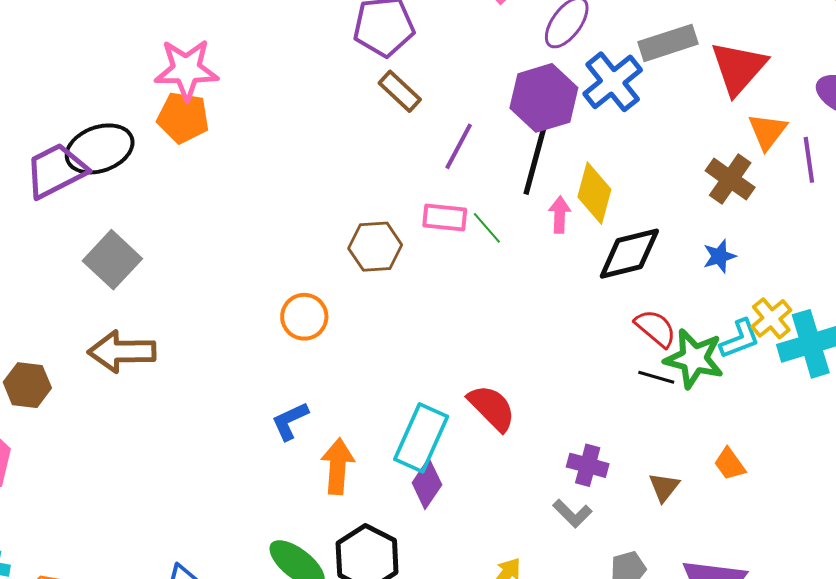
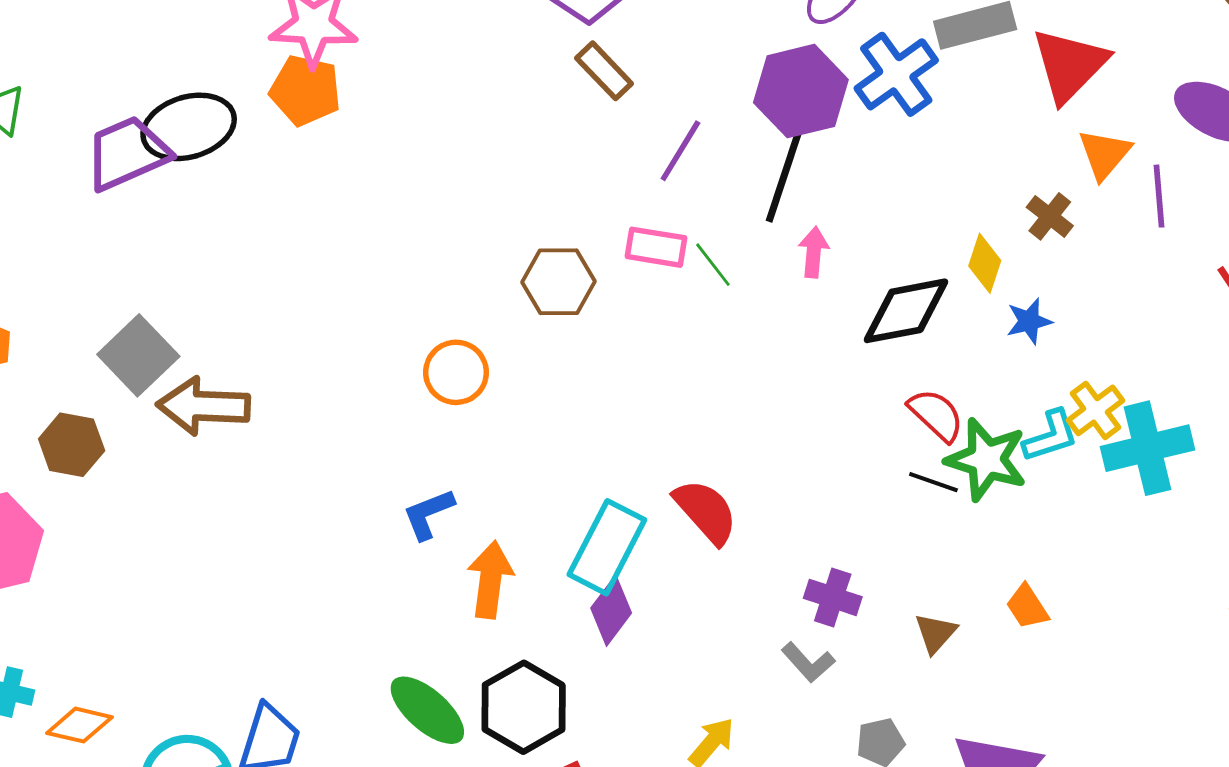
brown cross: (730, 179) -> (1050, 216), size x0.7
yellow diamond: (594, 193) -> (985, 263), moved, size x0.7
gray square: (112, 260) -> (138, 355), moved

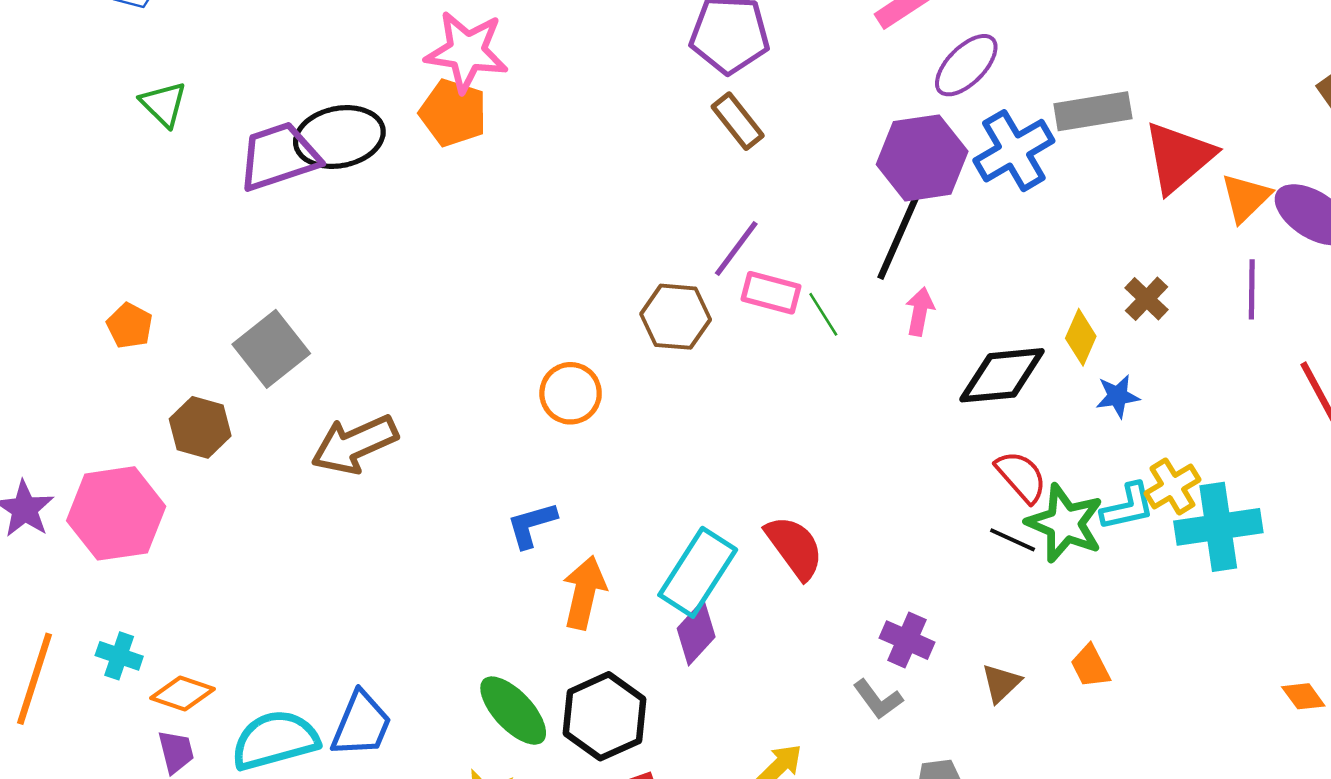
purple line: (680, 151) -> (736, 249), moved
orange triangle: (1104, 154) -> (1246, 198), moved
brown arrow: (203, 406) -> (354, 444), moved, turned -32

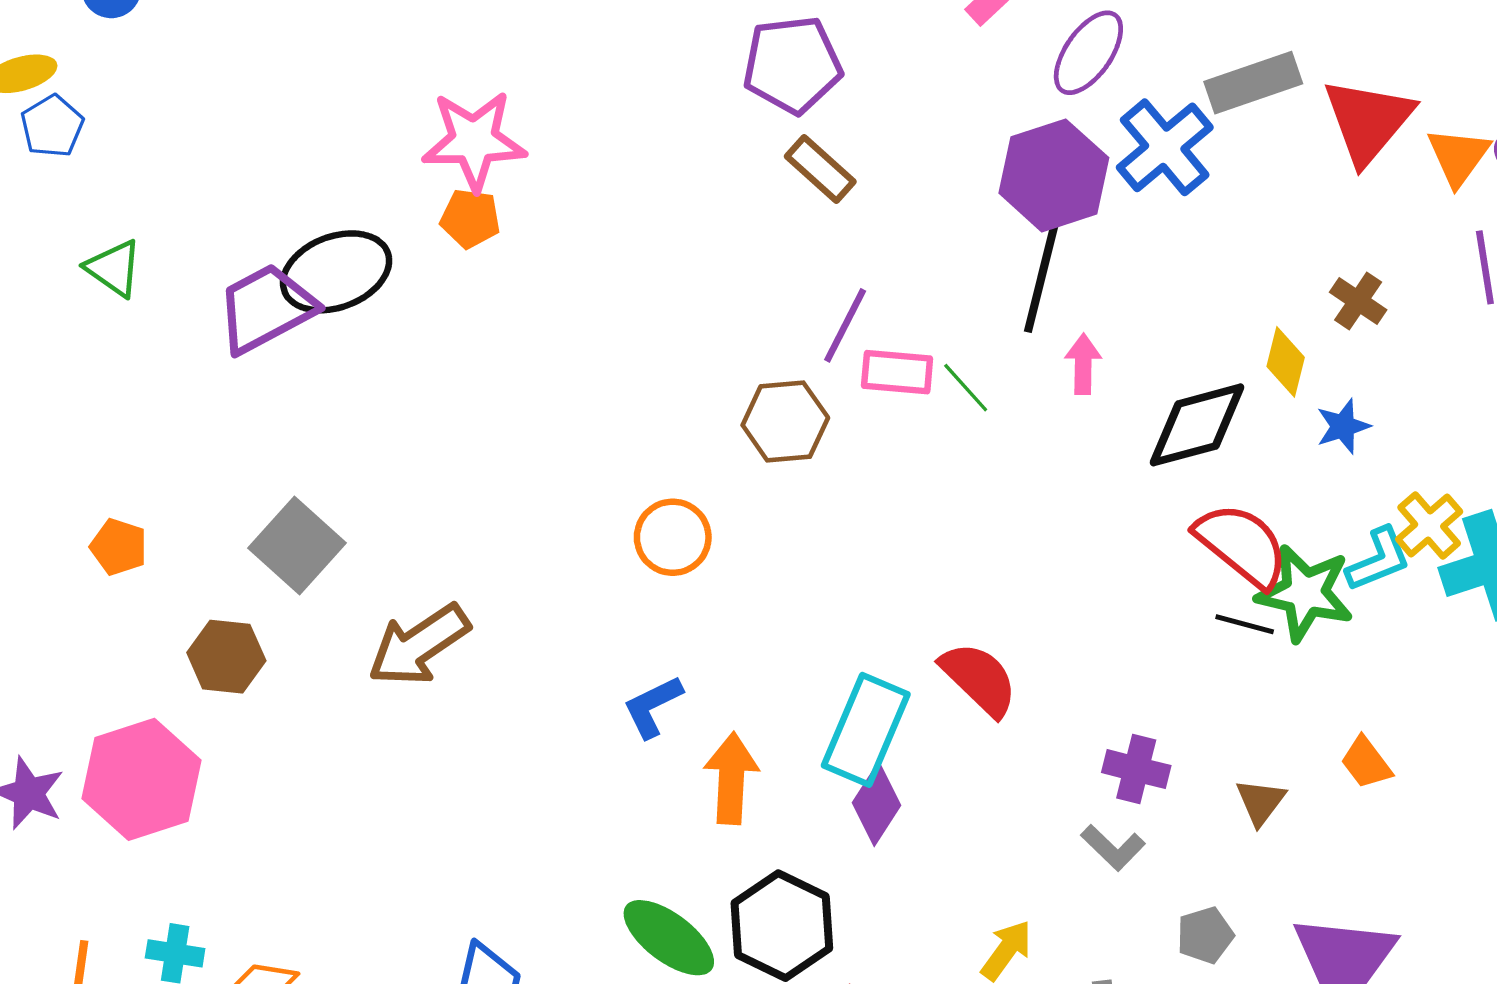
orange pentagon: (453, 113) -> (470, 219), size x0.7
red semicircle: (1021, 477) -> (1242, 545), size x1.4

